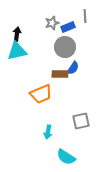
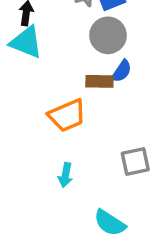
cyan triangle: (17, 51) -> (26, 42), turned 35
cyan arrow: (48, 132) -> (65, 175), moved

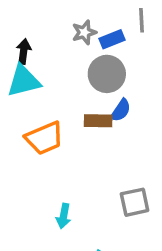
cyan triangle: (26, 42) -> (24, 81), turned -36
orange trapezoid: (67, 115) -> (44, 138), moved

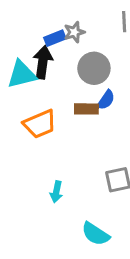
blue rectangle: (112, 39) -> (55, 38), moved
black arrow: (24, 51) -> (43, 62), moved, size x1.5

